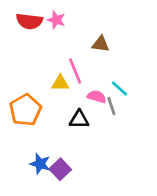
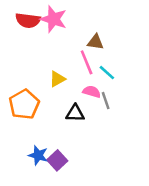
pink star: (56, 20) -> (53, 19), size x1.5
pink line: (75, 71) -> (87, 62), moved
yellow triangle: (60, 83) -> (57, 79), turned -30
cyan line: (119, 88) -> (107, 73), moved

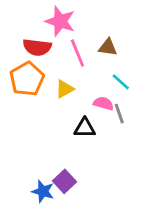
red semicircle: (28, 20) -> (37, 47), moved
pink line: (87, 62) -> (77, 53), moved
orange pentagon: (24, 104) -> (27, 79), moved
blue star: (38, 155) -> (43, 191), moved

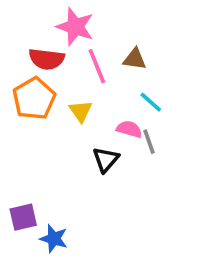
yellow triangle: (64, 89) -> (81, 111), turned -36
black triangle: (85, 128) -> (106, 160), turned -50
purple square: (64, 181) -> (23, 217), moved, turned 30

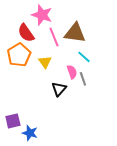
red semicircle: (47, 59) -> (26, 33), turned 48
brown triangle: (135, 59) -> (75, 33), size x1.6
pink semicircle: (129, 129) -> (72, 72), turned 56

